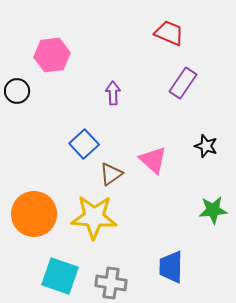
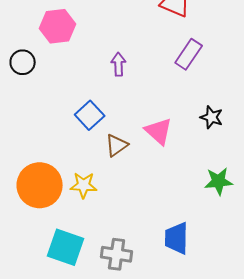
yellow star: (94, 217) -> (84, 185), moved, size x0.6

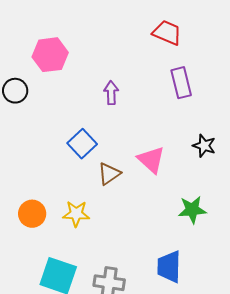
purple rectangle: (189, 54) -> (181, 83), turned -48
green star: (219, 181) -> (192, 210), moved
orange circle: (40, 185) -> (32, 214), size x0.6

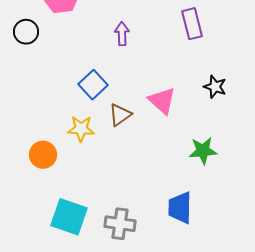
yellow star: (76, 214) -> (81, 129), moved

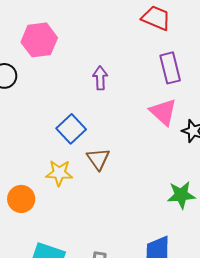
pink triangle: (162, 101) -> (163, 112), moved
brown triangle: (120, 115) -> (98, 159), turned -30

